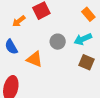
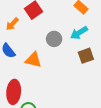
brown square: (86, 62) -> (86, 56), turned -35

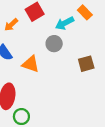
cyan arrow: (79, 33) -> (65, 23), moved

